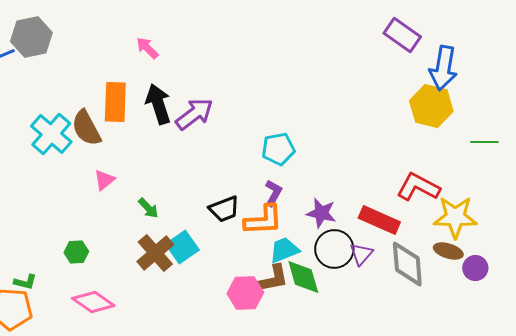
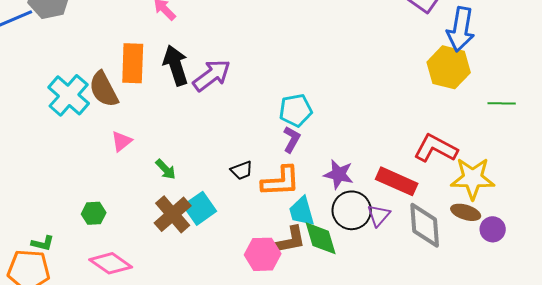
purple L-shape: (273, 193) -> (292, 139), moved
black trapezoid: (224, 209) -> (242, 170), size x0.7
cyan trapezoid: (284, 250) -> (302, 211), turned -84

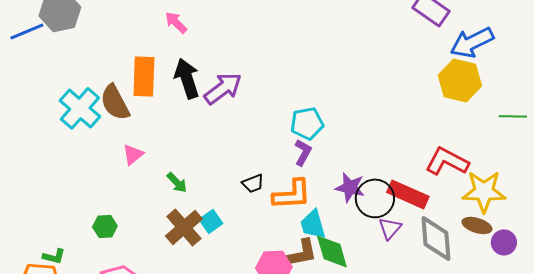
blue arrow: (461, 29) -> (472, 42), turned 54
cyan square: (200, 208) -> (211, 221), size x0.7
black circle: (352, 210) -> (375, 198), moved

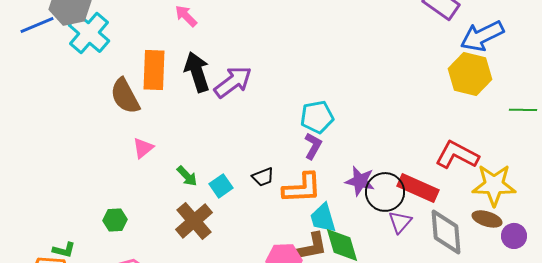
cyan cross: (80, 108) -> (89, 33), moved
cyan square: (211, 221) -> (221, 186), moved

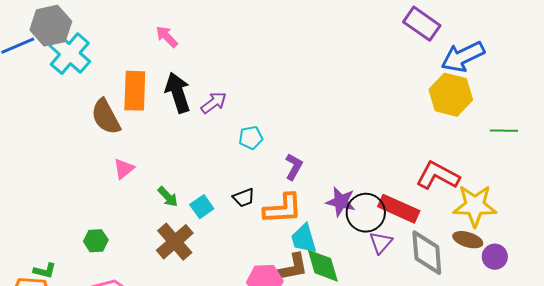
purple arrow: (233, 82) -> (214, 103), size x0.7
cyan pentagon: (317, 117) -> (251, 138), moved, size x0.7

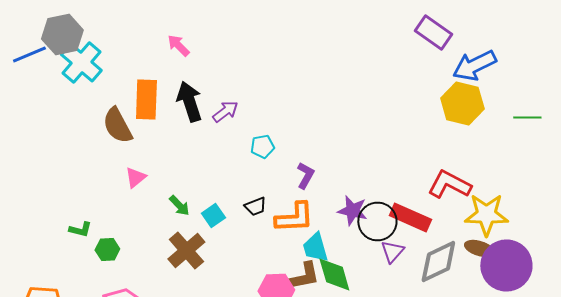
green line: (504, 131) -> (527, 118), moved
gray diamond: (427, 253) -> (438, 262), turned 69
purple circle: (495, 257) -> (506, 266), size x2.0
green L-shape: (45, 271) -> (80, 230), moved

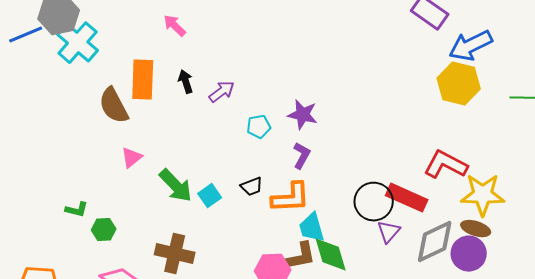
black arrow: (189, 102) -> (186, 82), size x0.6
green arrow: (179, 206) -> (176, 186), size x1.6
purple star: (352, 210) -> (303, 115), moved
brown cross: (186, 250) -> (175, 254), moved, turned -36
purple circle: (506, 266) -> (469, 254), moved, size x0.7

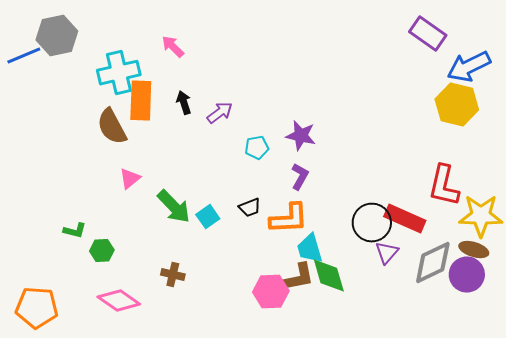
cyan cross: (78, 43) -> (119, 73), moved, turned 36
red L-shape: (446, 165) -> (444, 186), turned -105
brown cross: (175, 254) -> (173, 275), size x0.6

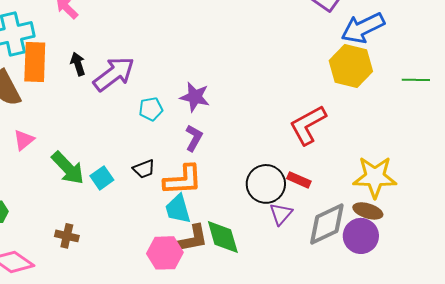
purple arrow: (220, 113) -> (114, 74), size x1.6
red L-shape: (444, 186) -> (308, 125), moved, turned 48
red rectangle: (405, 219) -> (299, 180), size x0.6
cyan trapezoid: (310, 249) -> (178, 209), moved

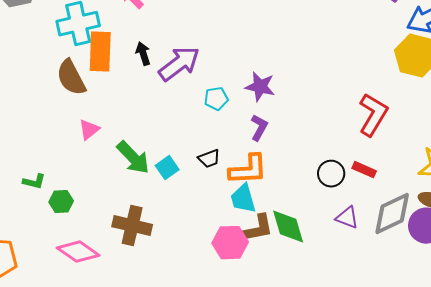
red L-shape: (308, 125) -> (373, 115), turned 150
black circle: (266, 184) -> (331, 174), size x0.7
purple triangle: (281, 214) -> (347, 218), moved, turned -50
brown cross: (67, 236) -> (132, 226), size x1.6

